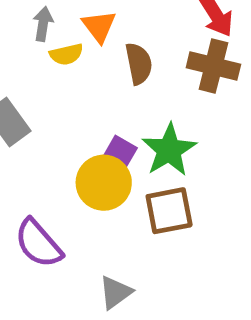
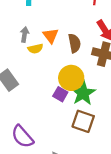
brown semicircle: (139, 64) -> (74, 43), moved
yellow circle: (104, 183) -> (71, 78), moved
brown square: (169, 211) -> (83, 121), turned 30

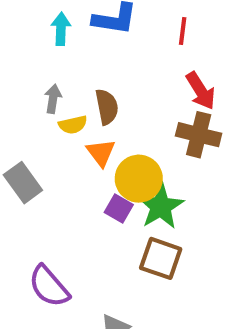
orange triangle: (51, 36) -> (101, 153), moved
brown semicircle: (74, 43) -> (107, 107), moved

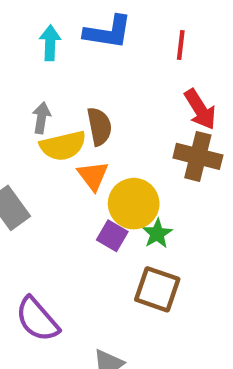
yellow semicircle: (73, 125) -> (63, 146), size x1.5
green star: (161, 207) -> (157, 234), size x0.6

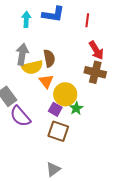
gray arrow: (41, 118) -> (22, 54), size x1.5
brown square: (157, 289) -> (58, 131), moved
purple semicircle: (37, 319) -> (20, 116), moved

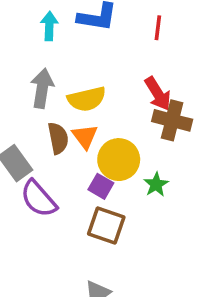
red arrow: (96, 50) -> (158, 94), moved
brown semicircle: (49, 58) -> (58, 138), moved
yellow semicircle: (32, 67) -> (87, 99), moved
green star: (76, 108) -> (156, 184), moved

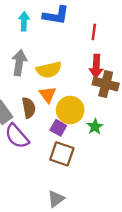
red line: (158, 28) -> (94, 32), moved
red arrow: (158, 94) -> (96, 66), turned 35
brown semicircle: (58, 138) -> (29, 108), moved

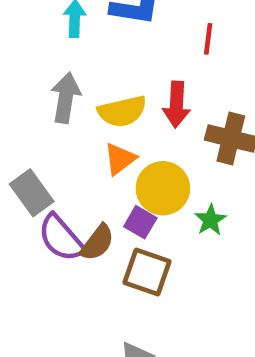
red arrow: (96, 66) -> (176, 105), moved
orange triangle: (48, 95) -> (120, 159), turned 30
brown semicircle: (29, 108) -> (97, 243), moved, turned 48

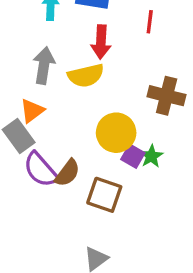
red arrow: (176, 105) -> (101, 42), moved
orange triangle: (120, 159) -> (32, 111), moved
purple square: (140, 222) -> (133, 156), moved

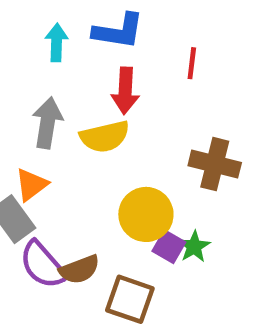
brown semicircle: (67, 173) -> (79, 270), turned 32

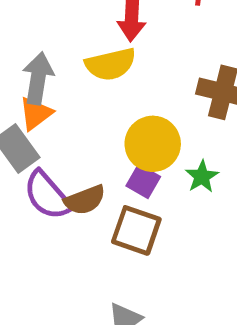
gray arrow: (47, 123) -> (38, 78), moved
purple square: (169, 247) -> (143, 181), moved

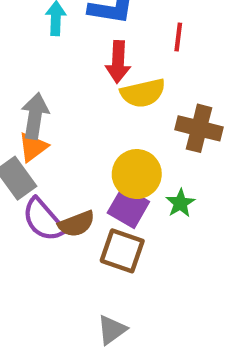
yellow semicircle: (111, 64) -> (143, 93), moved
purple square: (143, 181) -> (128, 207), size x1.4

